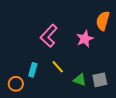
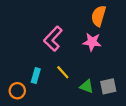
orange semicircle: (103, 21) -> (99, 16), moved
pink star: (85, 39) -> (92, 42), turned 30

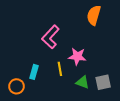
pink star: (92, 42) -> (77, 56), moved
yellow line: (63, 72) -> (60, 69), turned 32

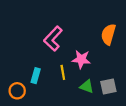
orange semicircle: (94, 15) -> (108, 34), moved

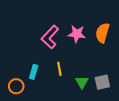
pink star: (81, 59) -> (77, 34), moved
green triangle: (87, 86) -> (82, 82), turned 40

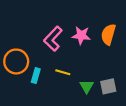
yellow line: (59, 69) -> (63, 72), turned -64
orange circle: (16, 86) -> (16, 61), moved, size x1.5

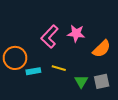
orange semicircle: (108, 34) -> (102, 49), moved, turned -150
cyan rectangle: (36, 76) -> (33, 71), turned 64

